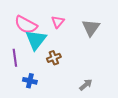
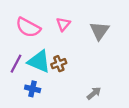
cyan triangle: (36, 40) -> (39, 61), moved, turned -45
purple line: (15, 58) -> (16, 64), turned 36

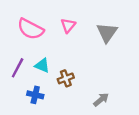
cyan triangle: (39, 61) -> (42, 65), size x0.6
brown cross: (59, 64) -> (66, 78), moved

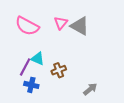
gray triangle: (107, 33) -> (80, 26), moved, turned -36
purple line: (18, 68) -> (25, 67), moved

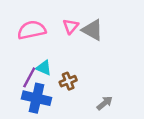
pink semicircle: (27, 26) -> (32, 30), turned 140
blue cross: (31, 85) -> (37, 98), size x1.6

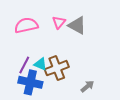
cyan triangle: (44, 68) -> (41, 64), moved
brown cross: (68, 81) -> (57, 68), size x1.6

